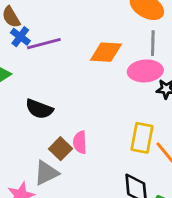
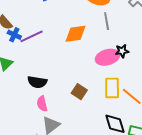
pink ellipse: (145, 71) -> (107, 57), moved
pink semicircle: (80, 142) -> (42, 104), moved
brown square: (61, 149) -> (79, 92), moved

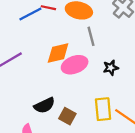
pink ellipse: (107, 57) -> (75, 65), moved
black semicircle: (37, 82) -> (44, 105), moved, turned -30

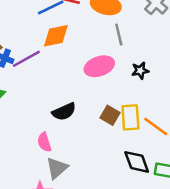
orange diamond: (58, 53) -> (56, 36), moved
brown square: (67, 116) -> (110, 115), moved

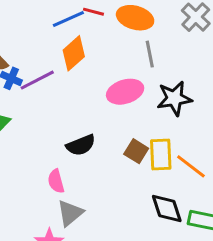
orange diamond: (56, 36) -> (74, 53), turned -32
black star: (140, 71) -> (174, 98), size x1.6

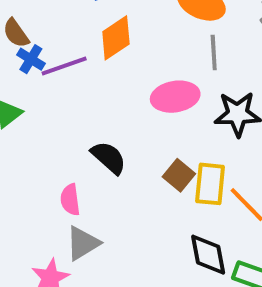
black semicircle: (81, 145) -> (109, 158), turned -124

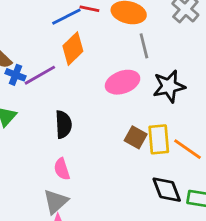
black semicircle: (109, 158) -> (63, 124), moved, turned 56
gray triangle: (83, 243) -> (56, 202), moved

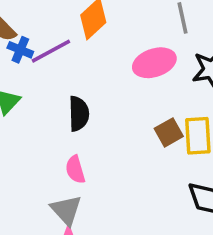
brown square: (136, 137) -> (169, 132), turned 30
gray triangle: (56, 202) -> (66, 210), turned -32

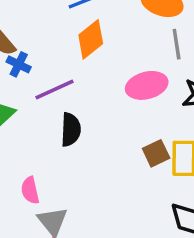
purple line: (51, 51) -> (55, 90), moved
pink semicircle: (75, 170) -> (30, 190), moved

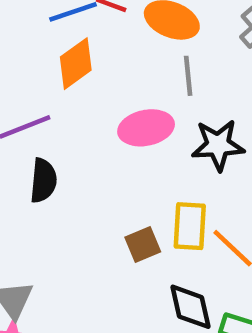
brown square: (156, 153) -> (143, 245), moved

